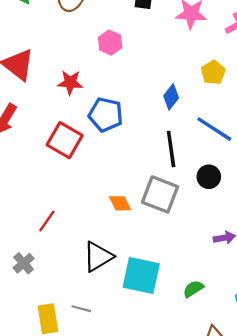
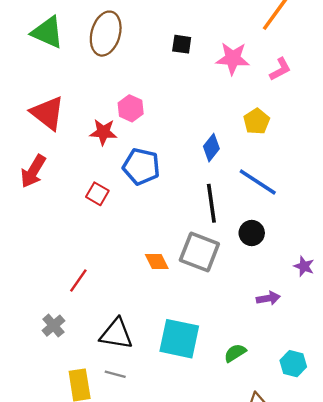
pink hexagon: (110, 43) -> (131, 108), moved
red square: (65, 140) -> (97, 194), size x0.6
black triangle: (98, 257) -> (116, 334), moved, turned 40

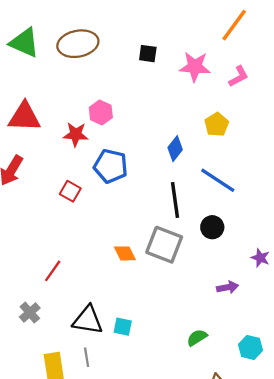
brown ellipse: (106, 34) -> (78, 44), turned 63
red triangle: (47, 113) -> (24, 117), turned -36
cyan square: (179, 339) -> (123, 327), moved, size x0.5
gray line: (115, 374) -> (87, 357), turned 66

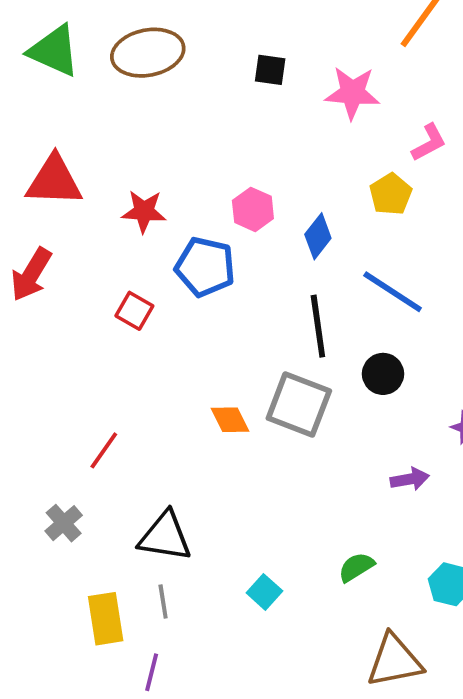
pink L-shape: (238, 76) -> (429, 143), moved
pink hexagon: (101, 113) -> (253, 209), moved
cyan square: (123, 327) -> (264, 592), moved, turned 30

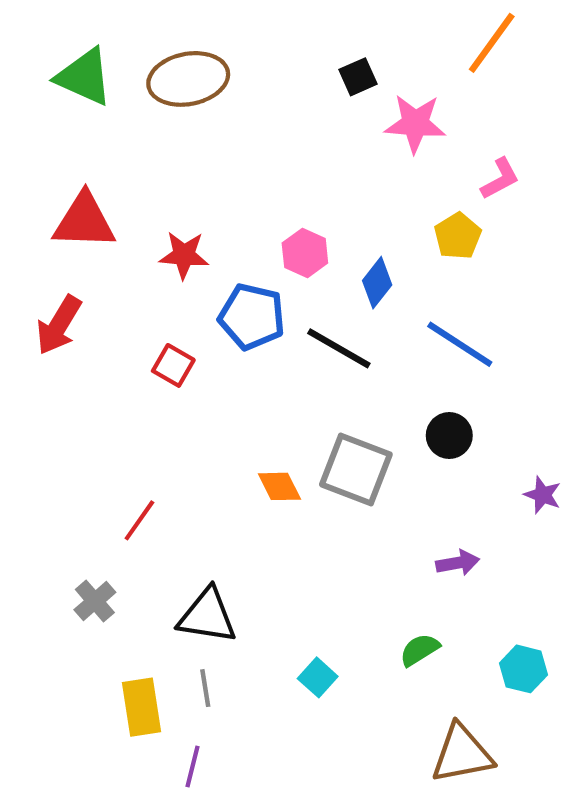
black square: (270, 70) -> (358, 77), moved, turned -32
black line: (318, 326) -> (339, 348), moved, turned -52
purple arrow: (410, 479) -> (458, 563), moved

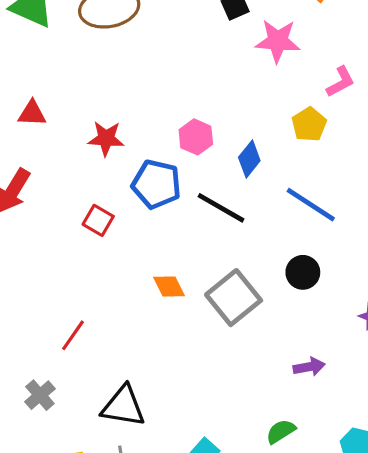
red triangle: (84, 221) -> (32, 113), size x0.6
gray square: (356, 469) -> (234, 298), turned 30
orange diamond: (279, 486) -> (169, 287), moved

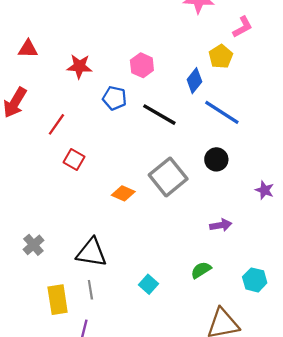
blue diamond: (249, 159) -> (194, 81), moved
blue pentagon: (156, 184) -> (115, 98), size x0.7
red square: (98, 220) -> (74, 159), moved
orange diamond: (169, 287) -> (123, 193), moved, turned -40
red line: (73, 335) -> (56, 124), moved

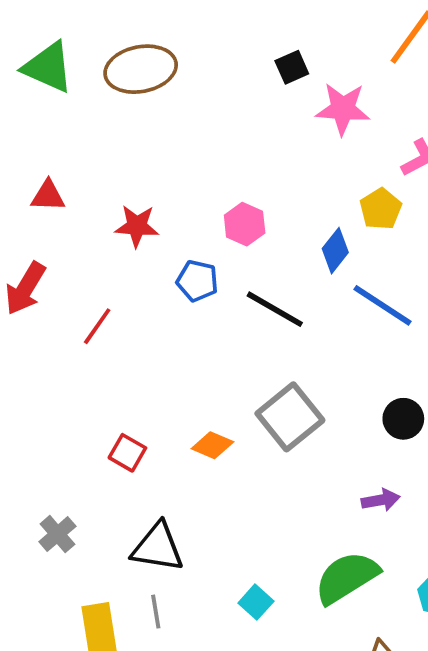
red square: (74, 159) -> (127, 453), moved
black circle: (216, 159) -> (403, 419), moved
green semicircle: (201, 270) -> (347, 578), size x1.8

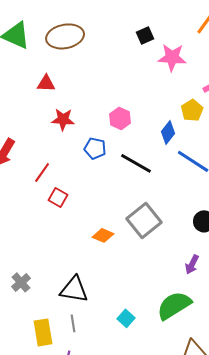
red triangle: (48, 196) -> (46, 83), moved
red square: (127, 453) -> (58, 197), moved
purple arrow: (381, 500) -> (192, 264), turned 126

